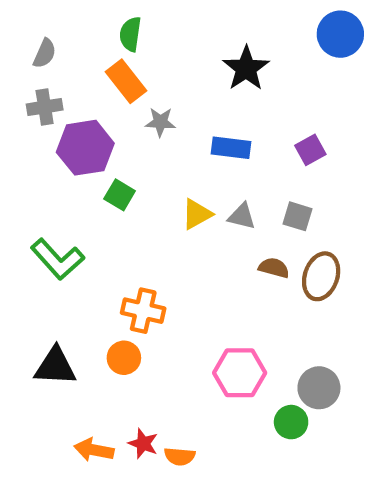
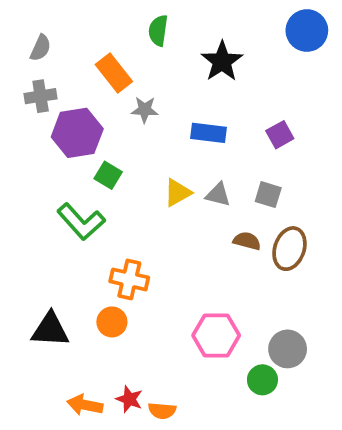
green semicircle: (130, 34) -> (158, 31), moved
green L-shape: (57, 259) -> (81, 222), moved

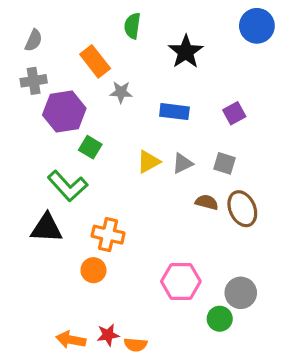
gray triangle: (218, 195) -> (182, 163), turned -40
brown ellipse: (289, 249) -> (242, 209), turned -44
black triangle: (50, 330) -> (47, 228), moved
red star: (129, 399) -> (108, 335), turned -30

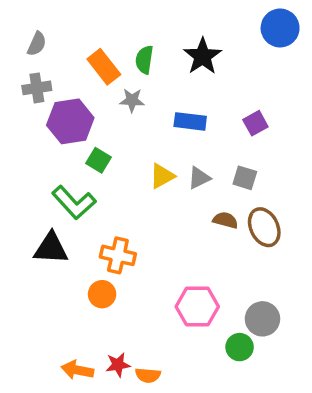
green semicircle: (132, 26) -> (144, 60), moved

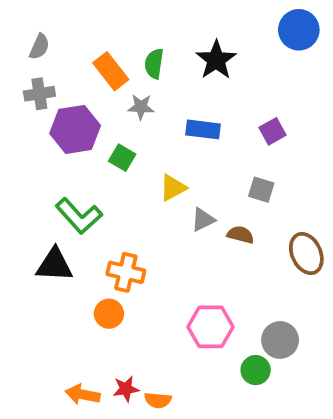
green square: (99, 160) -> (122, 158), moved
gray triangle: (199, 178) -> (203, 220), moved
brown ellipse: (264, 227) -> (306, 254), moved

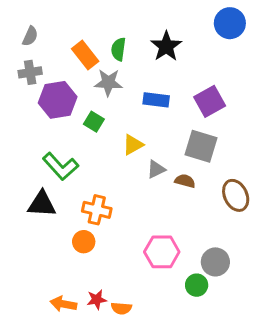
gray star: (141, 107) -> (108, 82), size x1.4
purple square: (273, 131) -> (210, 101), size x1.5
gray square: (261, 190) -> (201, 146), size x1.6

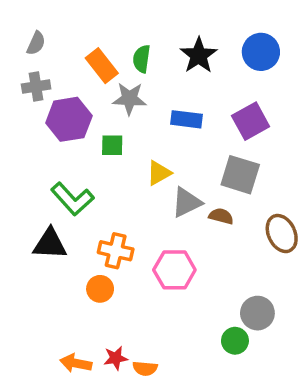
blue circle: (230, 23) -> (261, 52), moved
green square: (94, 122) -> (112, 145), turned -30
gray triangle: (156, 169) -> (187, 202), size x1.4
pink hexagon: (162, 252) -> (174, 270), moved

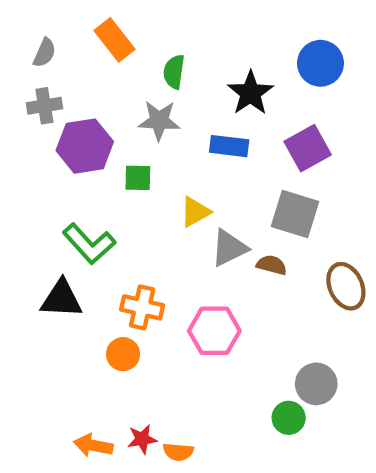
black star: (199, 55) -> (250, 93), moved
orange rectangle: (102, 66) -> (115, 40), moved

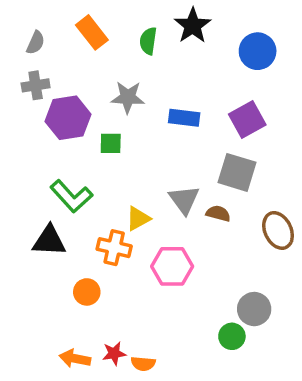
green semicircle: (174, 72) -> (148, 41), moved
black star: (250, 93) -> (193, 26), moved
yellow triangle: (195, 212) -> (138, 219), moved
gray triangle: (229, 248) -> (184, 200), turned -40
orange circle: (123, 354) -> (87, 292), moved

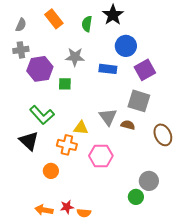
blue circle: (258, 51) -> (126, 46), moved
yellow triangle: (138, 219) -> (81, 128), turned 35
black triangle: (49, 241) -> (29, 141), turned 40

